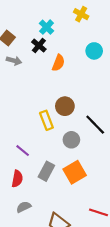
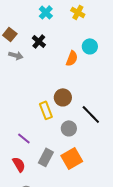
cyan cross: (46, 27) -> (46, 12), moved
orange semicircle: (58, 63) -> (72, 58), moved
red semicircle: (17, 179) -> (19, 164), turned -42

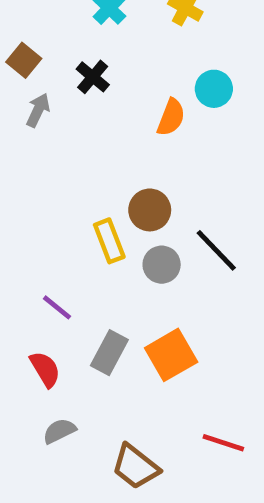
gray arrow: (16, 55) -> (38, 110), turned -80
gray circle: (69, 128) -> (162, 265), moved

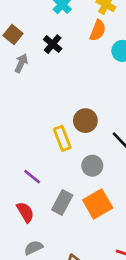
orange semicircle: (171, 117) -> (98, 30), moved
gray circle: (162, 265) -> (92, 166), moved

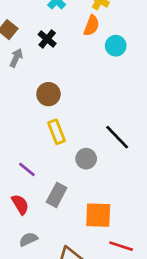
brown circle: (85, 121) -> (48, 94), moved
orange square: (98, 204) -> (98, 215), moved, turned 32

